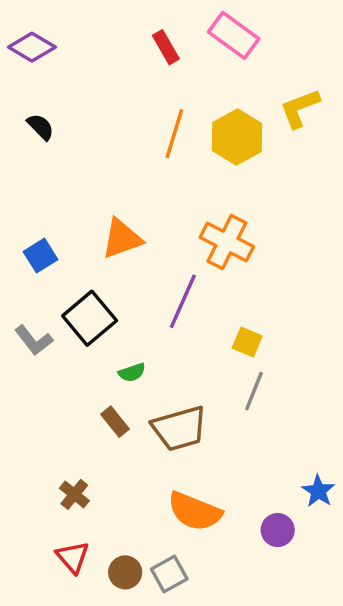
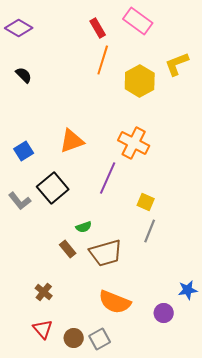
orange line: (174, 134) -> (103, 60), moved
green semicircle: (132, 372) -> (84, 227), moved
blue star: (318, 491) -> (188, 290), turned 30

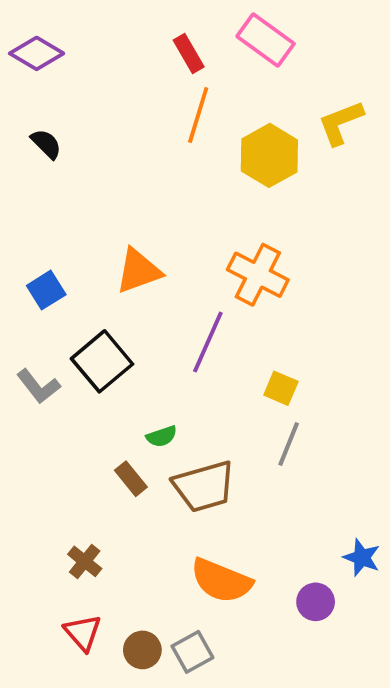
blue star: (188, 290) -> (362, 558), turned 30

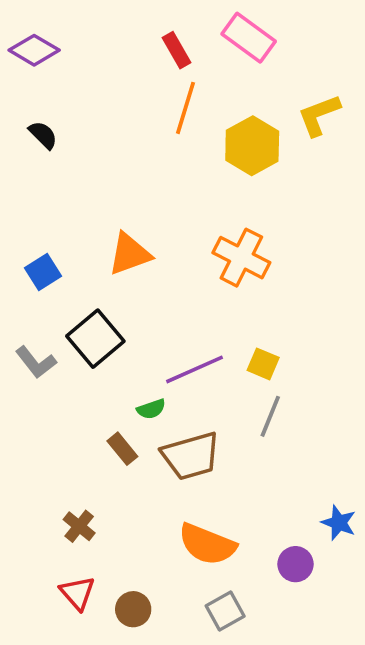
purple line: (208, 342) -> (195, 369), moved, turned 42
gray square: (192, 652) -> (225, 611), moved

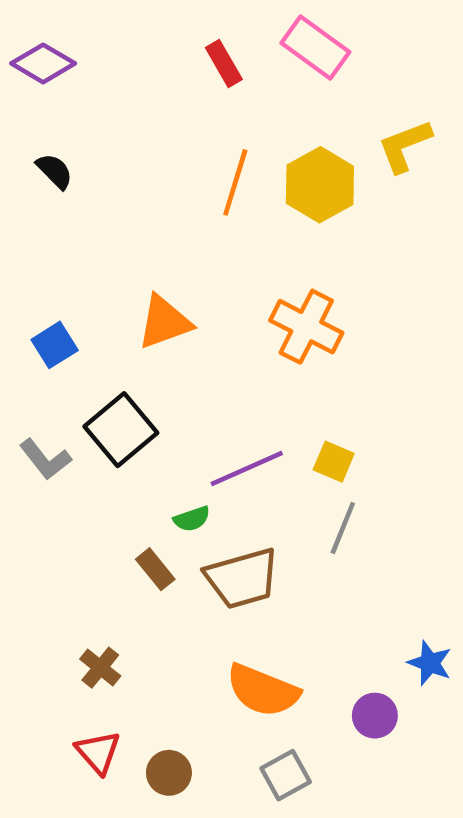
orange line: (185, 108) -> (235, 182), moved

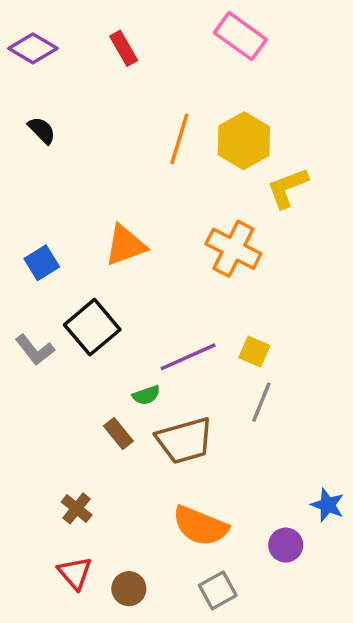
red rectangle: (224, 63) -> (124, 48), moved
yellow L-shape: (405, 146) -> (287, 188), moved

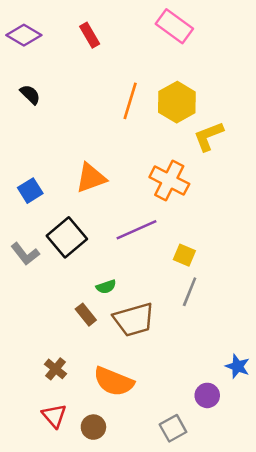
purple line: (188, 357) -> (136, 230), moved
orange semicircle: (200, 526) -> (114, 382), moved
gray square: (218, 590) -> (173, 428), moved

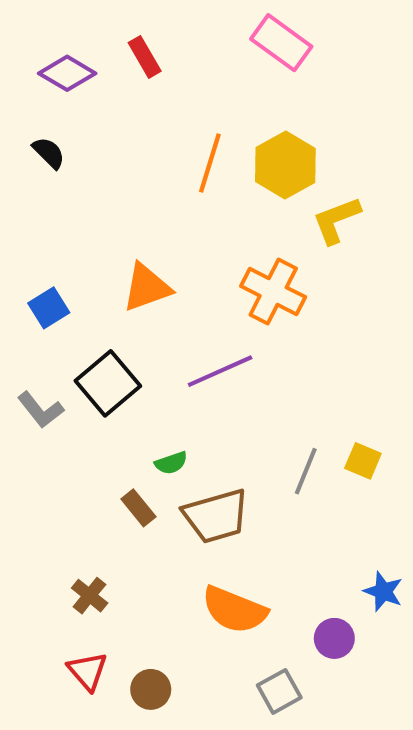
purple diamond: (24, 35) -> (67, 73), moved
yellow square: (184, 255) -> (363, 461), moved
orange semicircle: (114, 382) -> (234, 610), moved

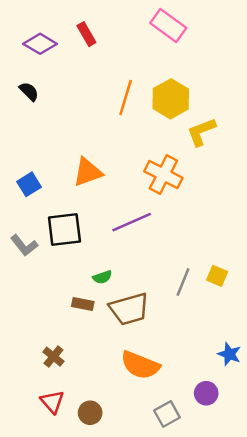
black square: (108, 383) -> (64, 229), turned 33
brown rectangle: (138, 508) -> (83, 304), turned -40
purple circle: (334, 638) -> (206, 393), moved

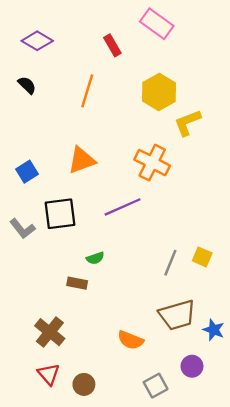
red rectangle: (86, 34) -> (112, 45), moved
orange line: (126, 98) -> (87, 91), moved
brown trapezoid: (129, 309) -> (177, 315), moved
brown cross: (53, 357) -> (50, 332), size x1.5
orange semicircle: (140, 365) -> (131, 340), size x0.7

